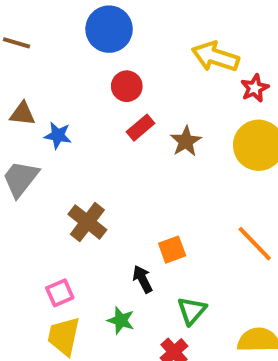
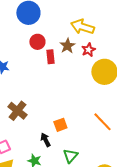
red star: (255, 88) -> (88, 50), moved
red rectangle: (141, 128) -> (50, 57), moved, turned -56
brown star: (186, 141) -> (67, 46), moved

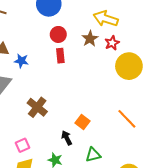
red rectangle: (50, 57) -> (60, 56), moved
orange square: (60, 125) -> (83, 122), turned -32
green triangle: (70, 156) -> (93, 155), turned 35

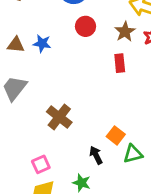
red rectangle: (60, 56) -> (120, 63), moved
blue star: (21, 61) -> (42, 43), moved
green triangle: (93, 155) -> (133, 154), moved

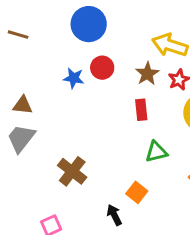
blue star: (42, 43) -> (74, 78), moved
brown triangle: (16, 45) -> (23, 105), moved
green triangle: (133, 154) -> (156, 152), moved

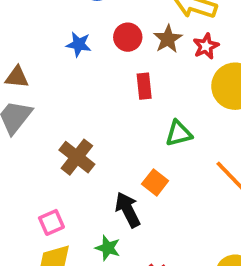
red circle: (102, 68) -> (128, 37), moved
red rectangle: (141, 110) -> (144, 86), moved
black arrow: (114, 215) -> (128, 210), size x1.4

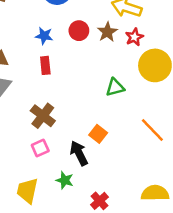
red rectangle: (144, 86) -> (45, 65), moved
green triangle: (179, 133) -> (115, 87), moved
pink square: (51, 222) -> (40, 148), moved

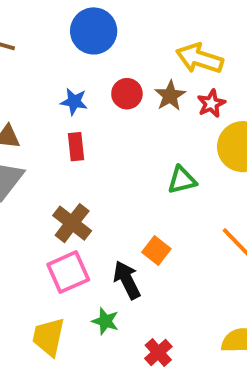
pink square: (40, 148) -> (68, 272), size x1.5

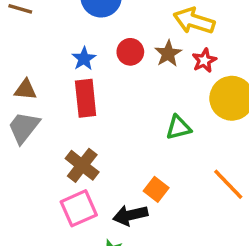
blue star: (74, 102) -> (84, 59), turned 30
red rectangle: (76, 147) -> (86, 98), size x1.5
black arrow: (127, 280) -> (130, 215), turned -76

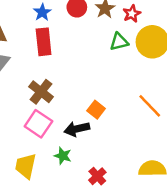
green triangle: (178, 127) -> (119, 42), moved
pink square: (79, 208) -> (38, 124), turned -32

